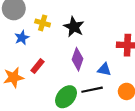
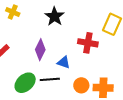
black star: (74, 27) -> (55, 16), moved

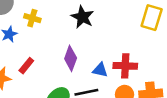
red cross: (88, 43) -> (125, 66), moved

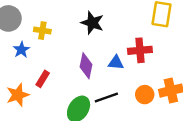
red cross: (125, 66) -> (140, 50), moved
blue triangle: (100, 70) -> (116, 63), moved

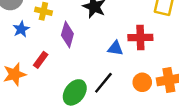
purple diamond: (86, 66) -> (67, 34), moved
black line: (106, 97) -> (103, 83), turned -35

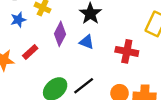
blue triangle: (115, 48) -> (87, 42), moved

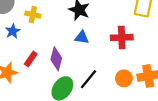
purple diamond: (60, 34) -> (56, 59), moved

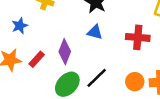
blue star: (13, 31) -> (20, 26), moved
red rectangle: (31, 59) -> (37, 59), moved

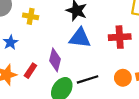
blue triangle: (95, 32) -> (80, 38), size x1.5
black line: (97, 78) -> (88, 79), turned 35

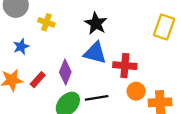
red cross: (120, 37) -> (125, 66), moved
orange circle: (123, 78) -> (136, 91), moved

